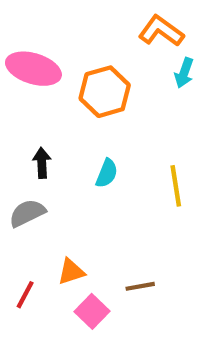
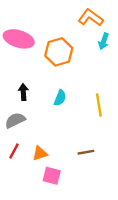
brown line: (140, 286) -> (86, 152), moved
red line: (25, 295) -> (14, 151), moved
pink square: (92, 311) -> (52, 176), turned -30

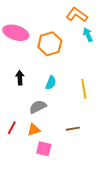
cyan arrow: (104, 41) -> (88, 35), turned 136
gray semicircle: (15, 120) -> (38, 107), moved

